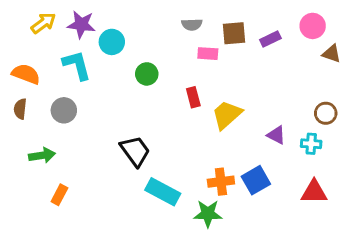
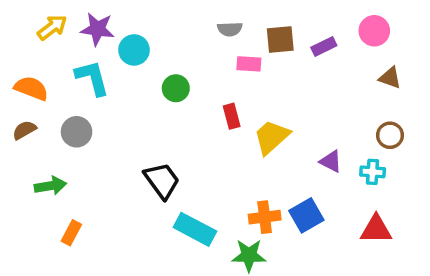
brown triangle: (332, 54) -> (390, 78), moved
brown semicircle: (20, 109) -> (24, 130), turned 54

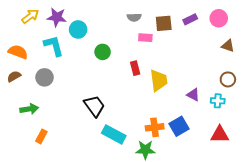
purple rectangle: (324, 46) -> (190, 19), moved
yellow trapezoid: (272, 137) -> (159, 80), turned 125

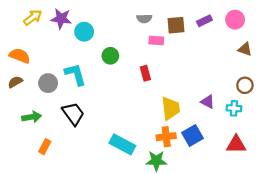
cyan L-shape: (54, 46) -> (75, 74), moved
yellow trapezoid: (159, 80) -> (171, 108), moved
black trapezoid: (94, 106) -> (73, 114), moved

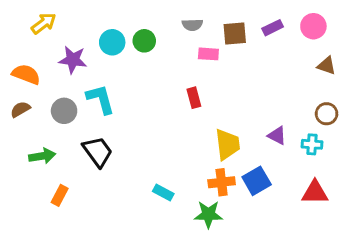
purple star: (61, 19) -> (73, 60), moved
green circle: (110, 56) -> (144, 41), moved
cyan rectangle: (122, 144) -> (163, 192), size x0.6

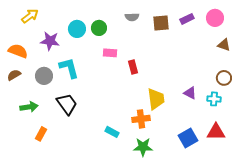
pink rectangle: (208, 54) -> (110, 53), moved
blue square: (257, 181) -> (188, 138), moved
orange cross: (222, 182) -> (141, 119), moved

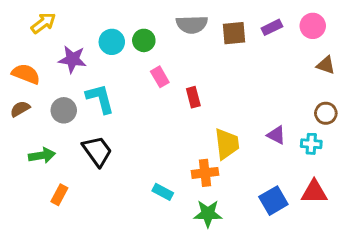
gray semicircle: (132, 17) -> (192, 24), size x1.5
pink rectangle: (110, 53) -> (160, 77), turned 56

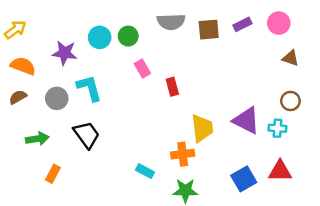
yellow arrow: (43, 23) -> (15, 30), moved
purple triangle: (276, 135) -> (246, 120), size x1.6

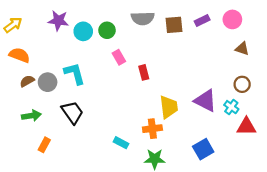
purple star: (65, 53) -> (58, 21), moved
brown semicircle: (18, 97) -> (27, 81), moved
cyan cross: (277, 128) -> (231, 107), turned 32
red triangle: (280, 171) -> (246, 126), moved

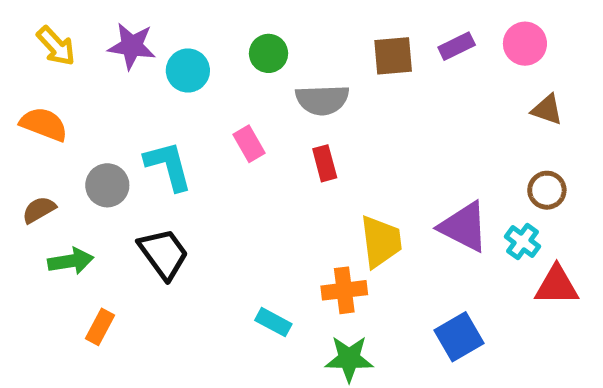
gray semicircle: (143, 18) -> (322, 100), moved
yellow arrow: (13, 25) -> (56, 46), moved, turned 84
green circle: (107, 30) -> (269, 53), moved
pink rectangle: (119, 57) -> (249, 144), moved
brown semicircle: (27, 81) -> (39, 210), moved

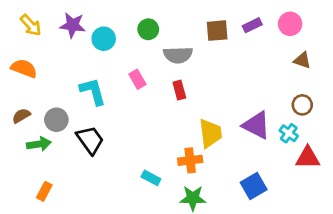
gray circle: (107, 185) -> (56, 120), moved
orange rectangle: (100, 327) -> (44, 191), moved

